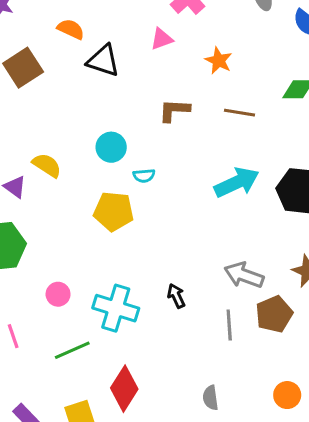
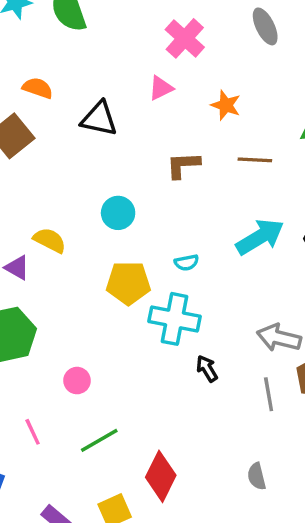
orange semicircle: (71, 29) -> (38, 88), moved
cyan semicircle: (144, 176) -> (186, 263), moved
cyan cross: (116, 308) -> (174, 319), moved

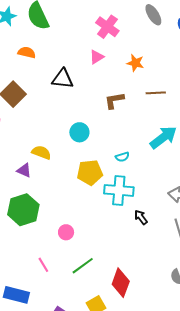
orange semicircle: (38, 88) -> (27, 52), moved

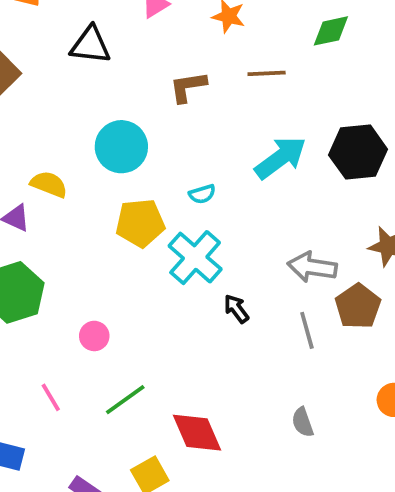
cyan circle: (79, 132) -> (121, 147), size x1.4
cyan cross: (119, 190) -> (195, 258), turned 36
red diamond: (121, 283) -> (197, 433), turned -44

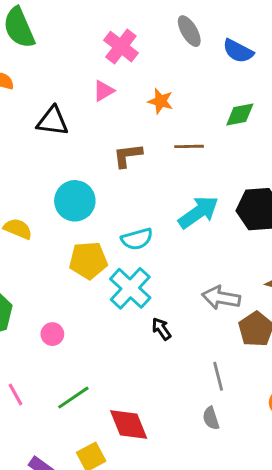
cyan semicircle: (202, 194) -> (137, 239), size x1.5
gray line: (307, 330) -> (218, 376), moved
pink circle: (94, 336) -> (52, 334), moved

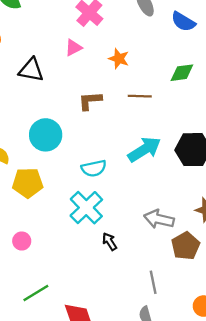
yellow pentagon: (88, 260) -> (28, 183), moved

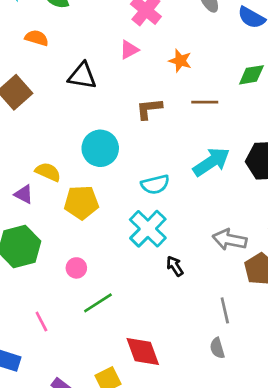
green line: (36, 293) -> (98, 303), moved

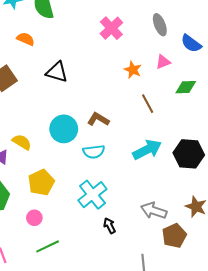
pink triangle: (129, 50) -> (163, 62), moved
brown line: (205, 102) -> (148, 104), turned 54
brown L-shape: (149, 109) -> (98, 119), moved, turned 30
cyan semicircle: (155, 184) -> (94, 152), moved
yellow pentagon: (81, 202) -> (41, 182), moved, turned -30

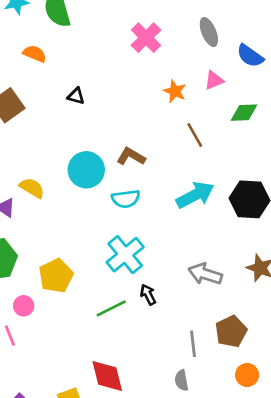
black triangle: (57, 72) -> (76, 96), size x0.6
yellow pentagon: (41, 182) -> (56, 276), moved
pink circle: (34, 218) -> (24, 306), moved
brown pentagon: (174, 236) -> (231, 331), moved
green line: (48, 246) -> (111, 308), moved

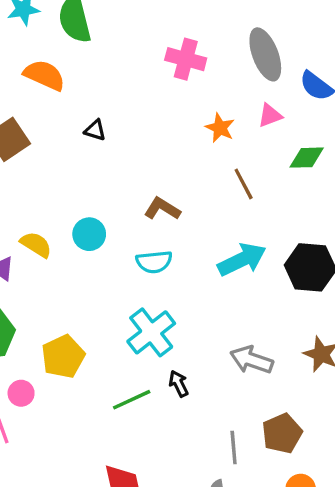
gray ellipse: (209, 32) -> (265, 54), size x1.4
pink cross: (146, 38) -> (186, 59), turned -32
orange semicircle: (35, 54) -> (44, 75), size x1.4
cyan circle: (86, 170) -> (89, 234), moved, size x0.7

